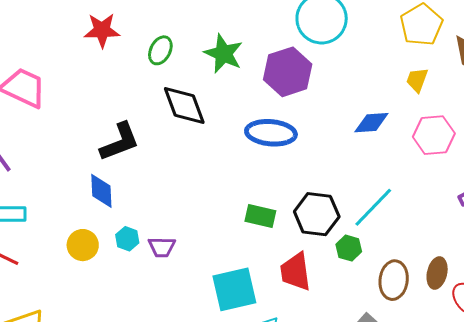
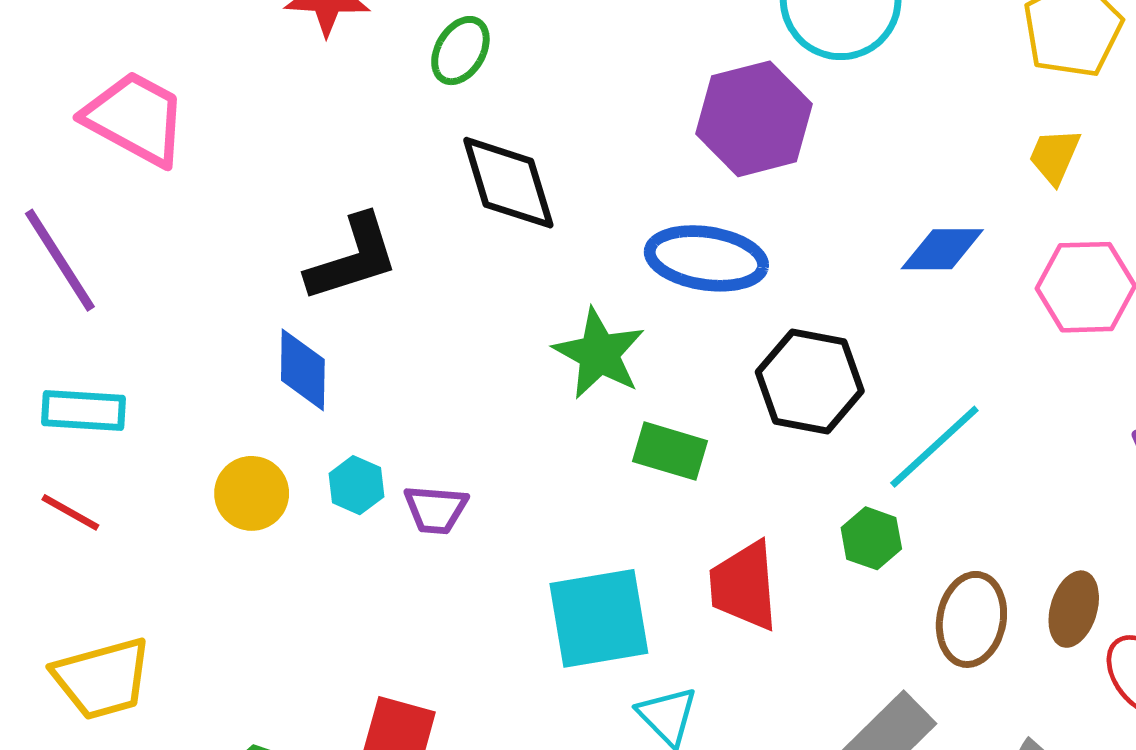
green star: (223, 54) -> (599, 354), moved
black hexagon: (317, 214) -> (810, 382), moved

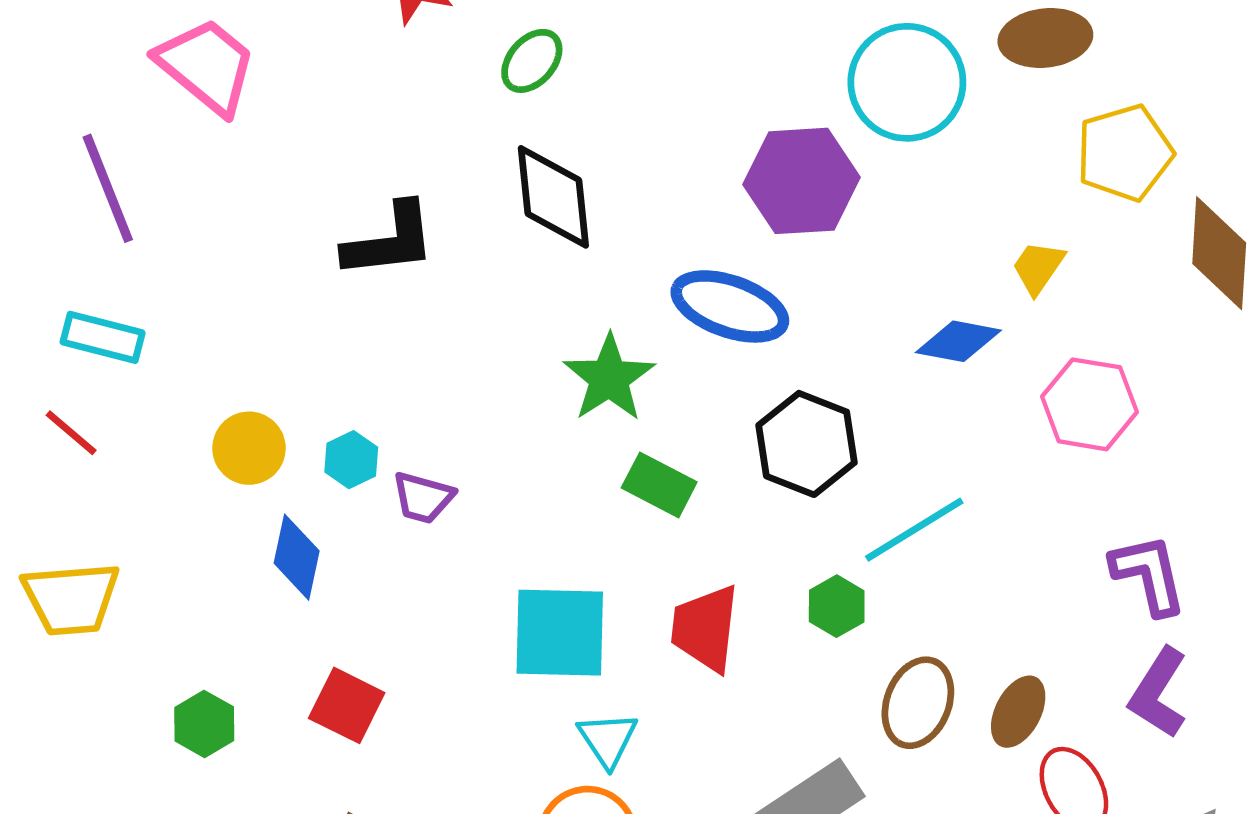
yellow trapezoid: (1054, 156) -> (1038, 267), moved
blue diamond: (303, 370) -> (297, 557), moved

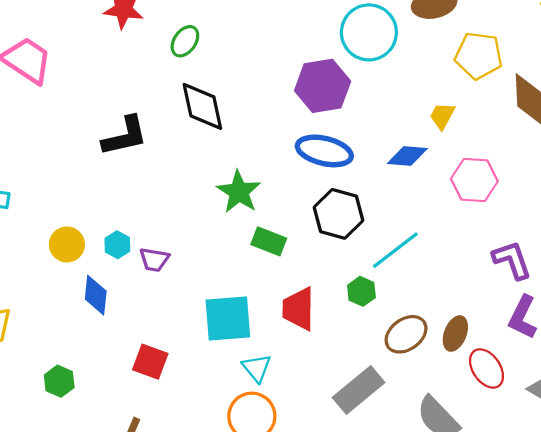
yellow pentagon: (1125, 153) -> (479, 56), turned 30
blue ellipse: (730, 306) -> (324, 151), moved
brown ellipse: (918, 703) -> (406, 334), turned 39
red square: (347, 705) -> (150, 362), moved

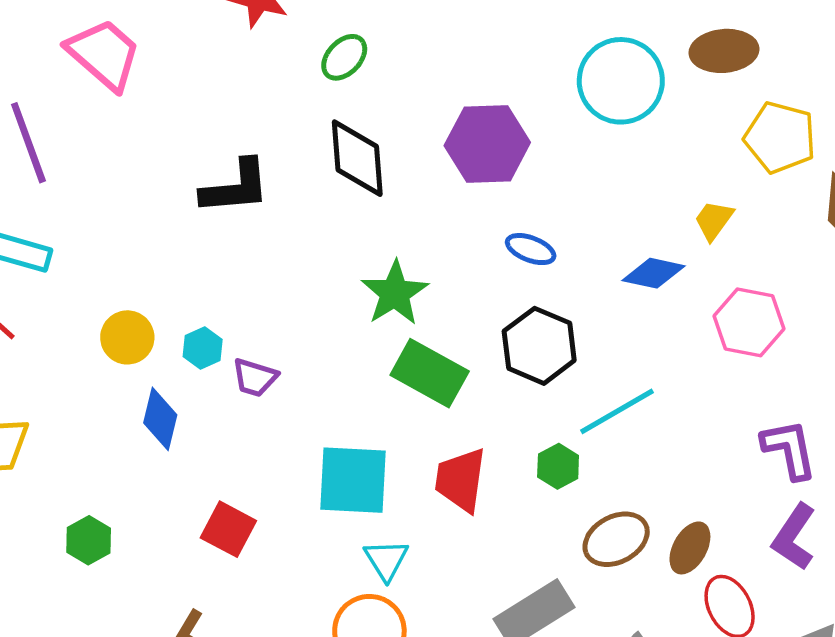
purple hexagon: (323, 86) -> (487, 144), moved
blue ellipse: (324, 151) -> (531, 249), size x0.6
green rectangle: (269, 241) -> (430, 373), size x1.4

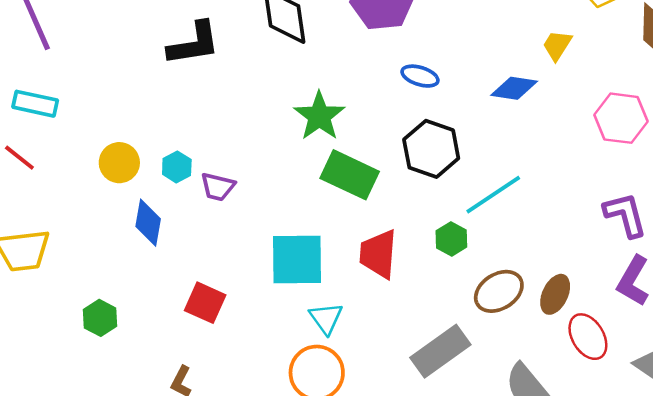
pink hexagon: (749, 322) -> (621, 118), moved

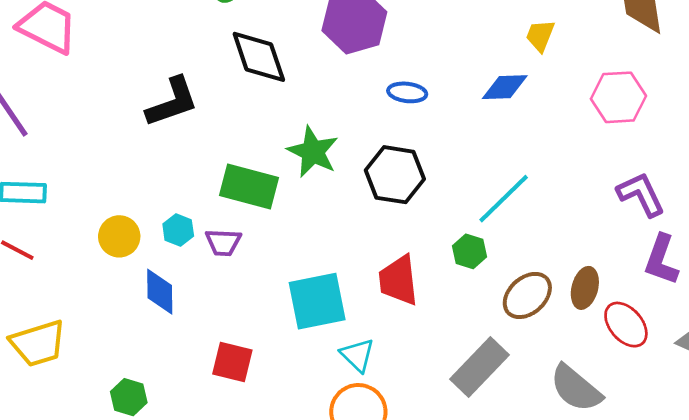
black hexagon: (431, 149) -> (395, 175), moved
green rectangle: (350, 175) -> (249, 187), moved

